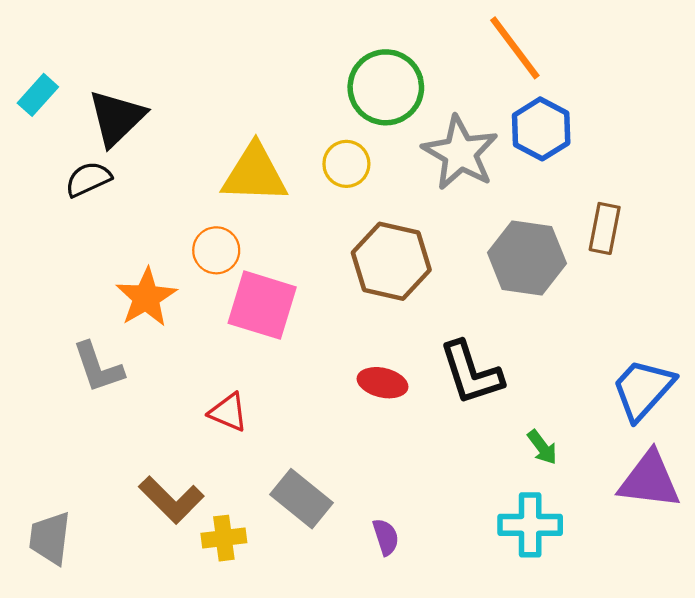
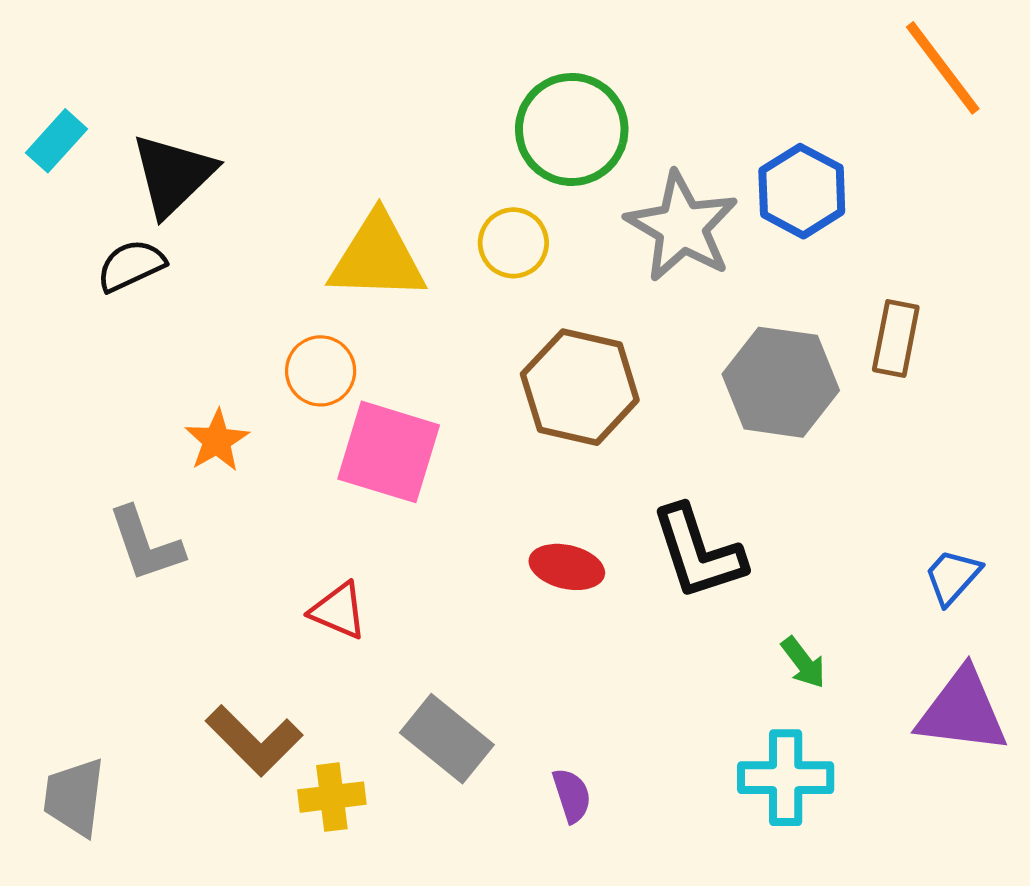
orange line: (515, 48) -> (943, 68), moved
orange star: (146, 297) -> (217, 441), size x0.7
blue trapezoid: (643, 389) -> (952, 577), size x0.6

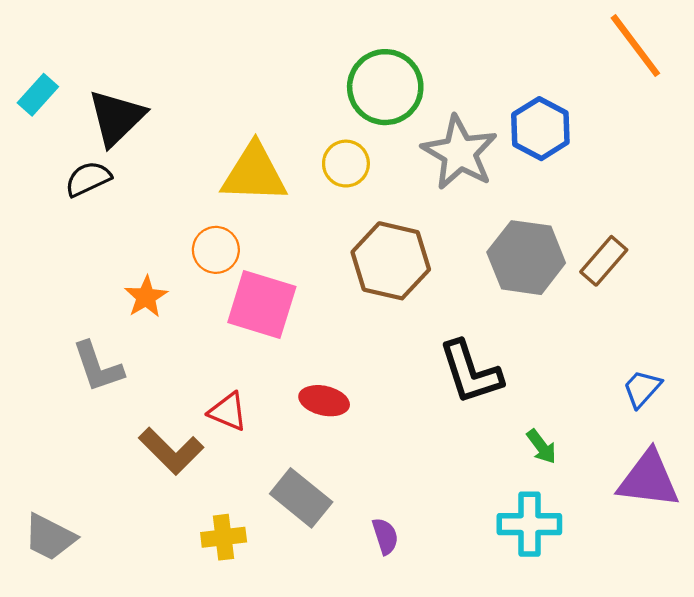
brown rectangle: (896, 338) -> (604, 261), moved, turned 30
red ellipse: (567, 567) -> (324, 401), moved
brown L-shape: (254, 740) -> (171, 451), moved
gray trapezoid: (74, 797) -> (50, 537), turned -70

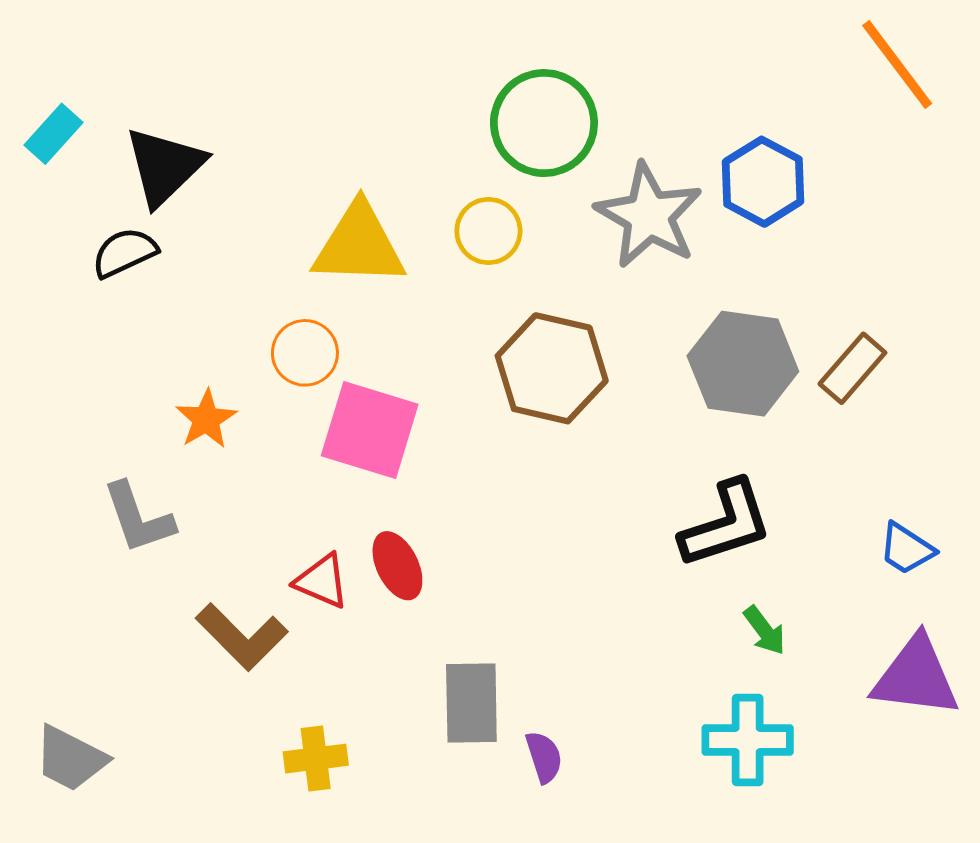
black L-shape: (470, 372) -> (726, 524), moved, turned -90
blue trapezoid: (642, 389) -> (906, 549), turned -99
red ellipse: (324, 401) -> (397, 566), moved, turned 51
gray rectangle: (301, 498) -> (471, 703), moved, turned 50

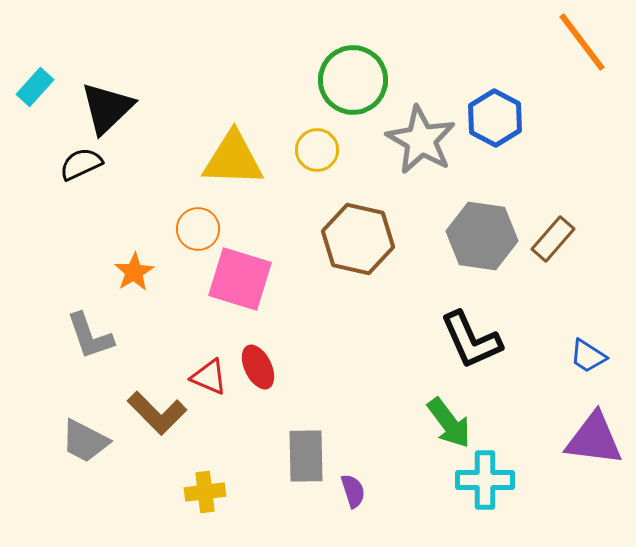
black L-shape: (726, 524) -> (471, 340), turned 84
green arrow: (765, 630) -> (449, 423), moved, size x1.6
gray trapezoid: (70, 759) -> (85, 441), moved

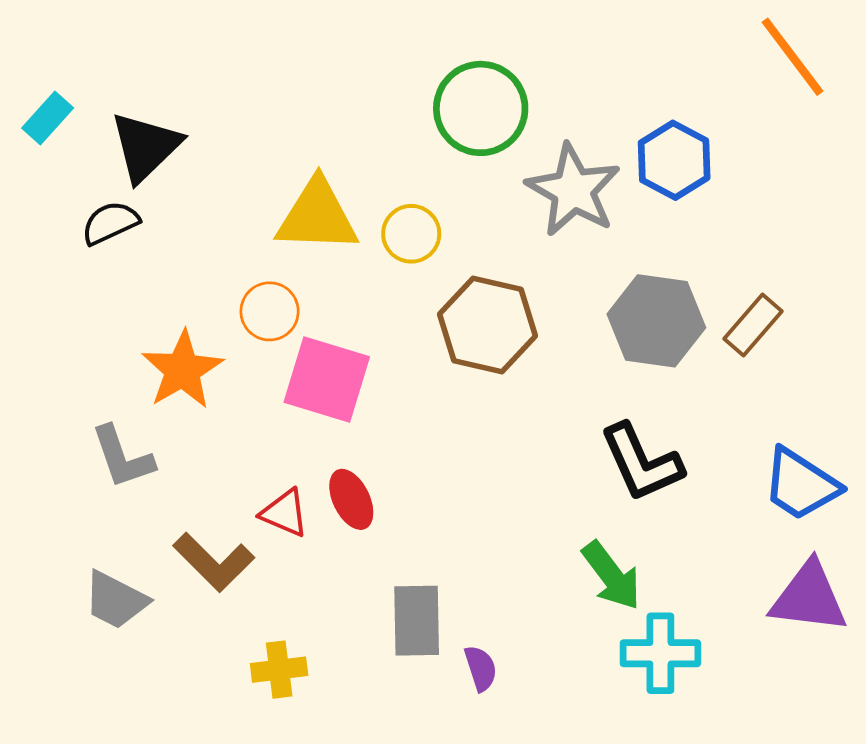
yellow circle: (317, 150) -> (411, 234), moved
orange star: (134, 272) -> (182, 370), size x1.5
blue trapezoid: (588, 356) -> (801, 484), size x1.6

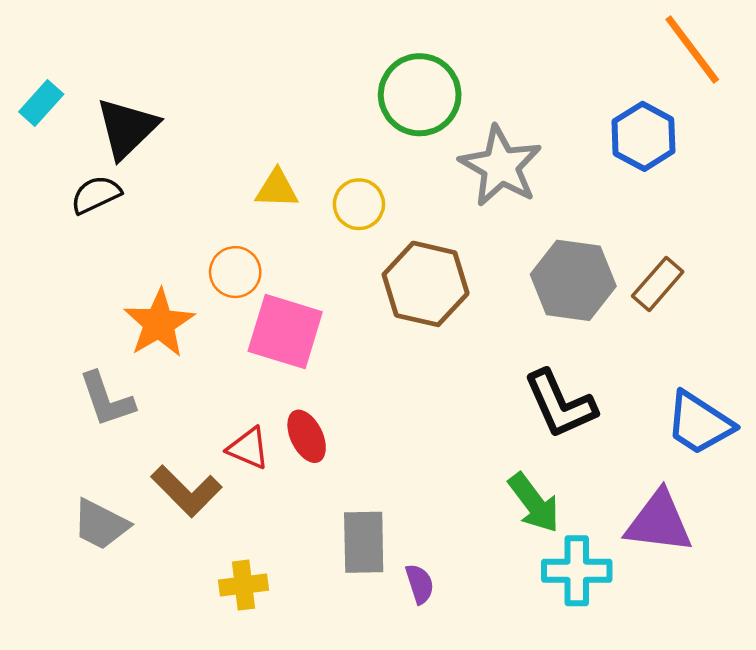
blue hexagon: (674, 160) -> (643, 136), moved
yellow triangle: (317, 216) -> (277, 189), size x0.6
purple triangle: (809, 597) -> (659, 522), moved

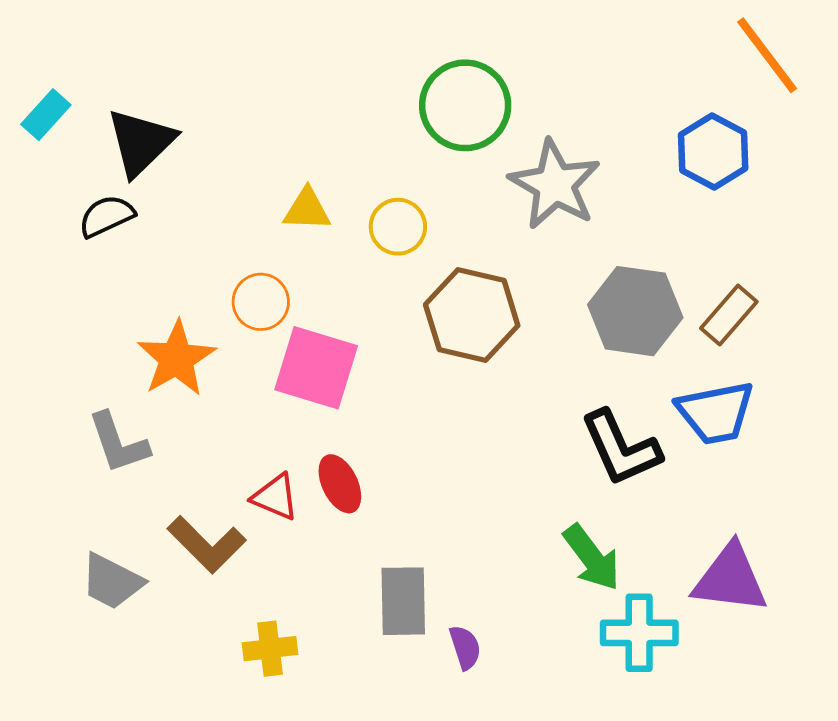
blue trapezoid: (699, 423) -> (716, 413), moved, turned -44

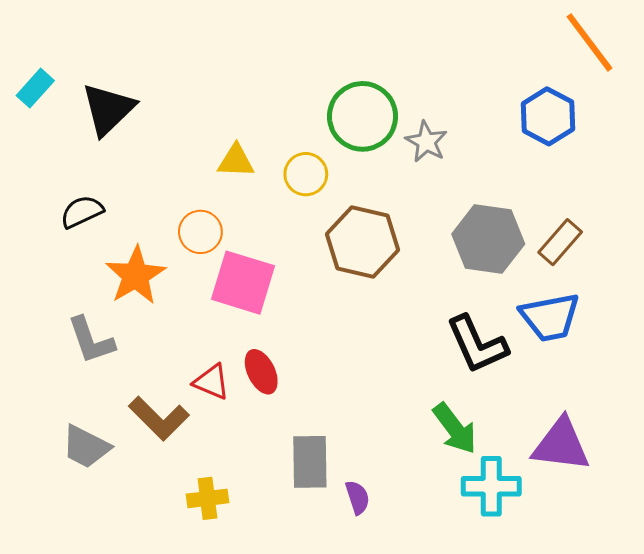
green circle: (465, 105) -> (363, 116), moved
gray star: (555, 184) -> (426, 142), size x0.6
black semicircle: (106, 216) -> (82, 212), moved

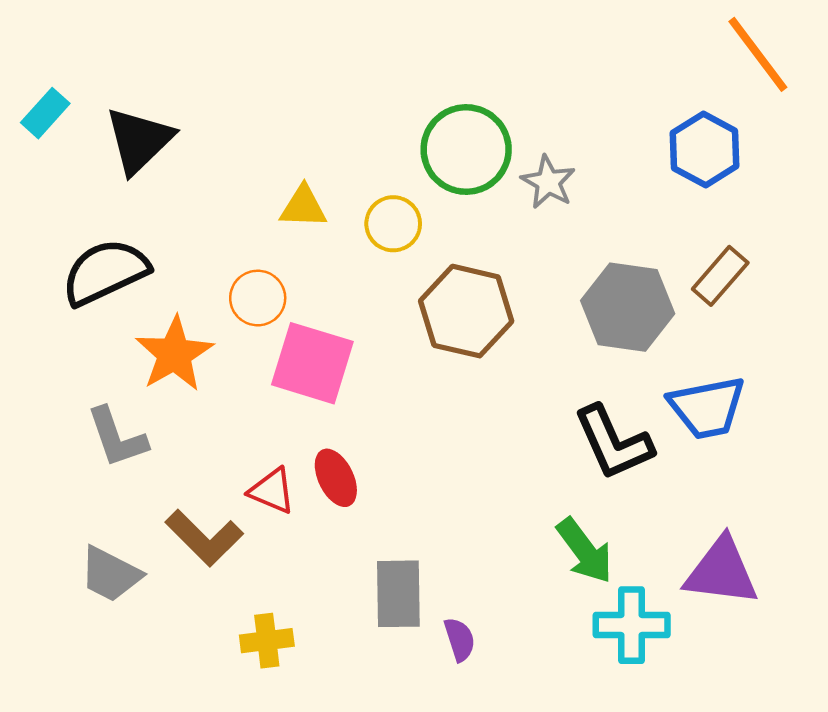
black semicircle: (82, 212) -> (105, 272), size x1.6
brown rectangle: (560, 242) -> (720, 276), moved

